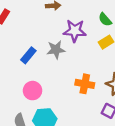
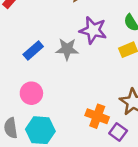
orange cross: (85, 84) -> (97, 116), moved

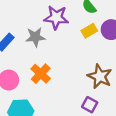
orange cross: (97, 116) -> (41, 74), moved, turned 30

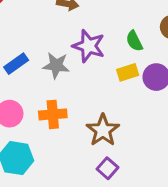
orange cross: (41, 74) -> (53, 114), turned 30
brown star: (100, 76) -> (103, 130), moved

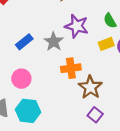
gray star: (56, 65) -> (54, 42), turned 30
orange cross: (53, 114) -> (71, 68), moved

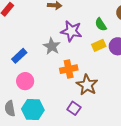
blue rectangle: (24, 42) -> (19, 56), moved
purple square: (95, 115) -> (74, 108), moved

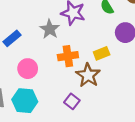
yellow rectangle: (99, 45) -> (102, 53), moved
pink circle: (25, 81) -> (28, 69), moved

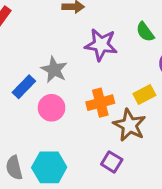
gray star: (50, 29) -> (54, 70), moved
pink circle: (28, 69) -> (52, 108), moved

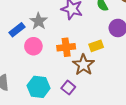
cyan hexagon: (49, 167) -> (39, 87), moved

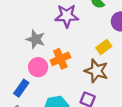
blue rectangle: (17, 30) -> (21, 88), moved
orange cross: (66, 47) -> (60, 59), moved

